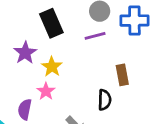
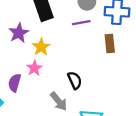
brown rectangle: (122, 75) -> (110, 44), moved
black semicircle: (105, 100) -> (75, 80), moved, turned -30

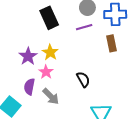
purple star: (19, 33) -> (28, 56), moved
gray arrow: (59, 101) -> (51, 96), moved

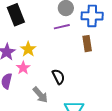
black rectangle: (49, 18) -> (16, 15), moved
gray arrow: (51, 96) -> (40, 95), moved

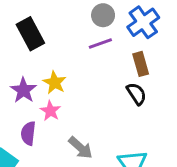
blue cross: (92, 16) -> (143, 22), turned -30
black semicircle: (58, 77) -> (136, 94), moved

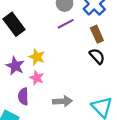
gray arrow: (80, 148) -> (62, 101), turned -36

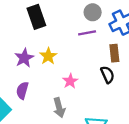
pink star: (37, 78) -> (70, 81), moved
gray arrow: (62, 101) -> (59, 108), turned 60

